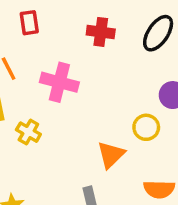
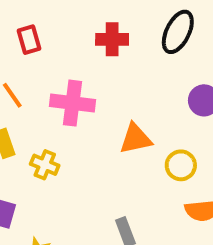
yellow circle: (146, 127) -> (181, 165), moved
orange triangle: (111, 155) -> (136, 139), moved, turned 40

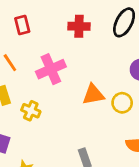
pink cross: (72, 103) -> (51, 69), turned -32
yellow circle: (181, 165) -> (122, 103), moved

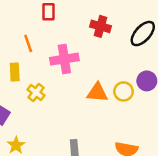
yellow circle: (122, 103) -> (124, 91), moved

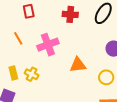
yellow rectangle: (15, 72) -> (13, 73), moved
yellow circle: (124, 91) -> (106, 77), moved

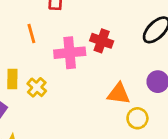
red cross: (70, 14) -> (102, 41), moved
orange triangle: (78, 65) -> (119, 94), moved

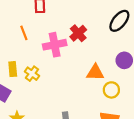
red cross: (102, 41) -> (78, 33), turned 35

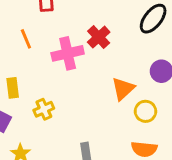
orange triangle: (95, 73) -> (123, 89), turned -42
yellow cross: (32, 74) -> (44, 109), moved, turned 32

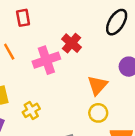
yellow circle: (145, 111) -> (98, 113), moved

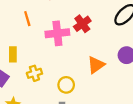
yellow circle: (98, 113) -> (66, 85), moved

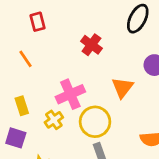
pink cross: (57, 33) -> (70, 94), moved
yellow circle: (66, 85) -> (95, 122), size x1.5

